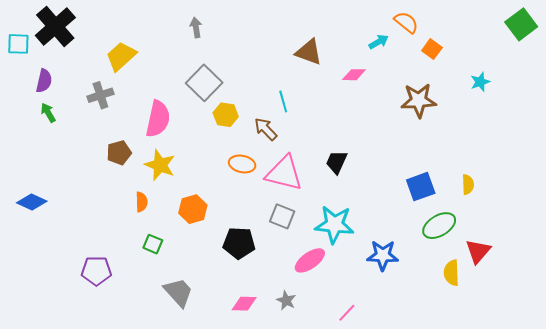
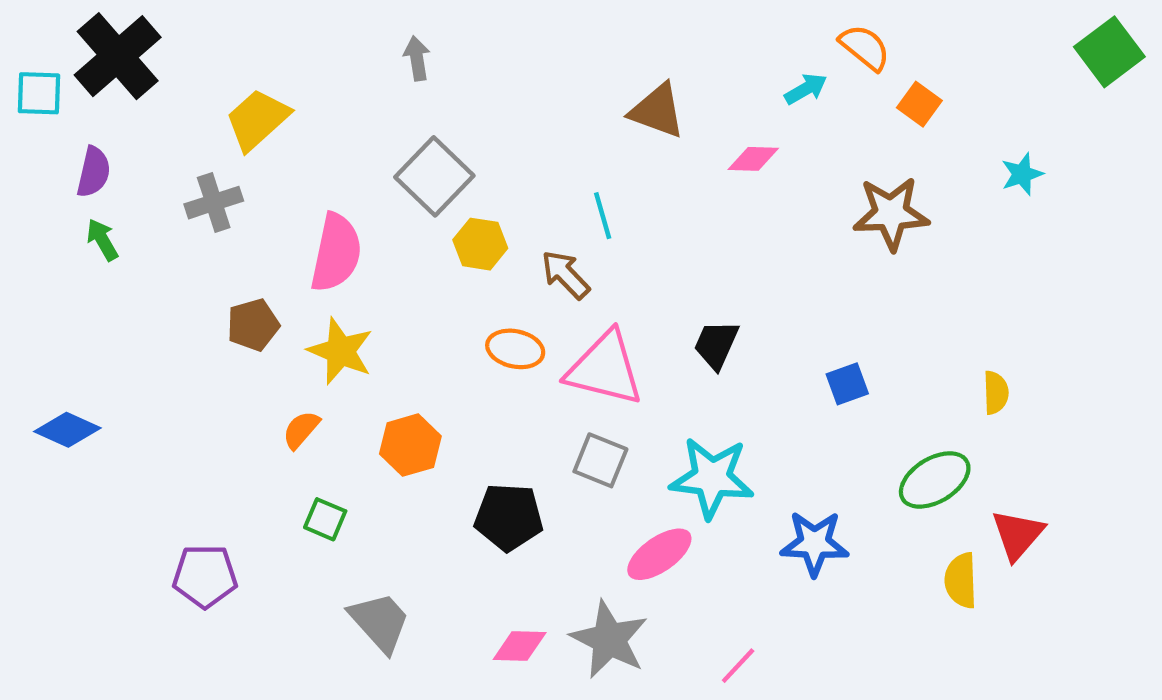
blue square: (421, 187) -> (847, 384), moved, size x0.7
orange semicircle: (142, 202) -> (301, 430), turned -138
gray star: (286, 300) -> (609, 639), size x1.8

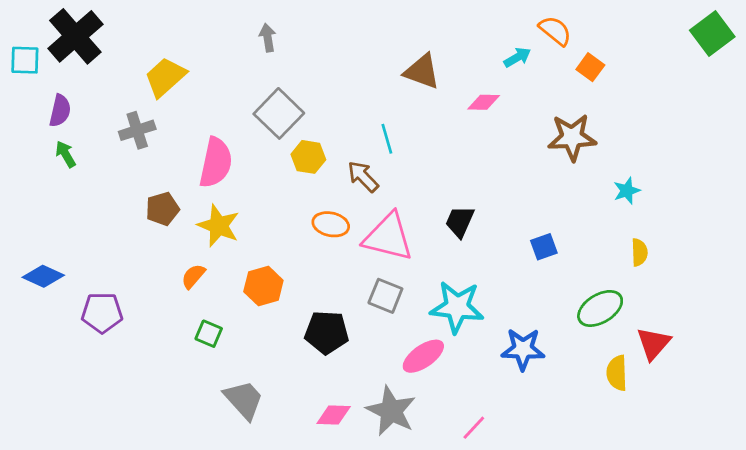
cyan star: (1022, 174) -> (627, 191), moved
purple pentagon: (205, 576) -> (102, 313), moved

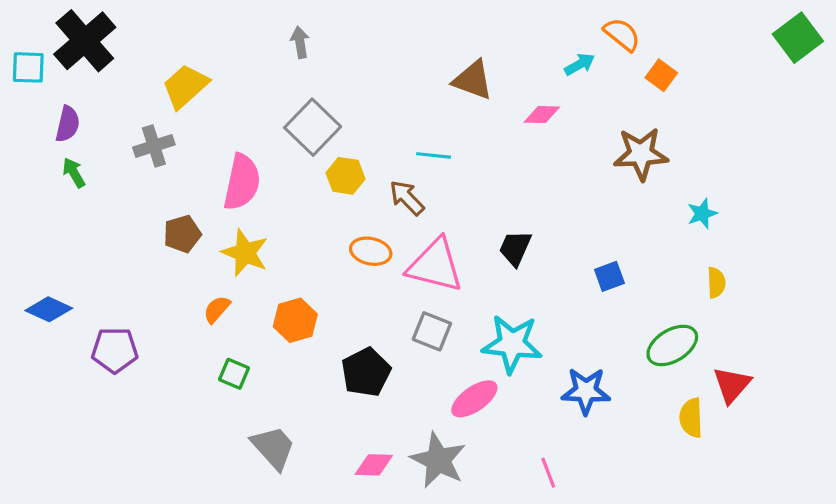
cyan line: (387, 139) -> (434, 155), turned -68
black pentagon: (327, 332) -> (366, 372), turned -30
pink line: (474, 428) -> (548, 473), moved, turned -64

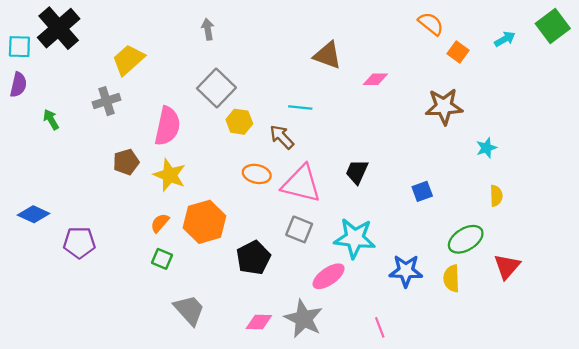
cyan arrow: (580, 64) -> (505, 39), moved
purple semicircle: (68, 124) -> (18, 85), moved
orange semicircle: (217, 309) -> (160, 223), moved
orange hexagon: (295, 320) -> (204, 222), size x1.4
yellow semicircle: (691, 418) -> (452, 278), moved

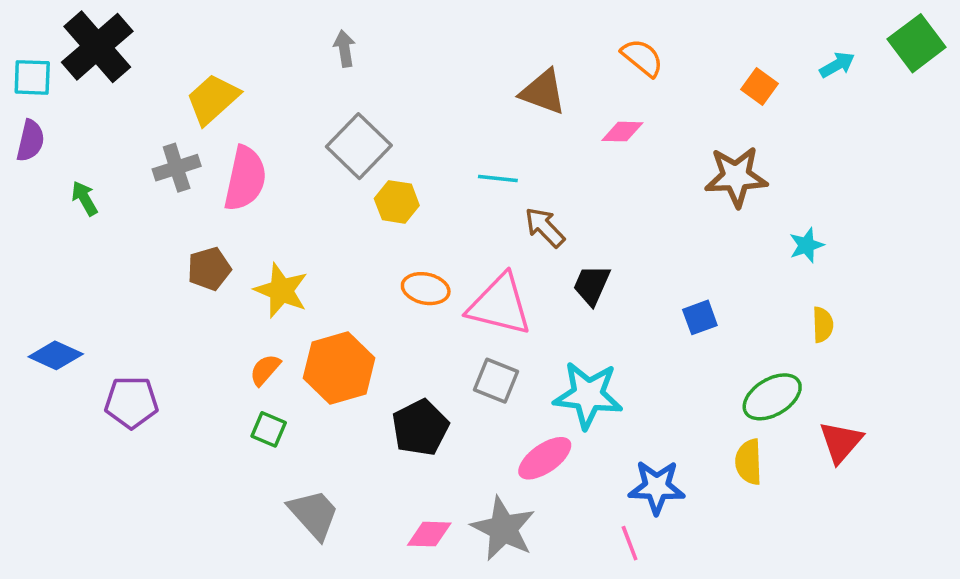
orange semicircle: (431, 24) -> (642, 58), moved
pink semicircle: (167, 126) -> (245, 179), moved
brown arrow: (282, 137) -> (545, 227), moved
blue star: (406, 271) -> (657, 487), moved

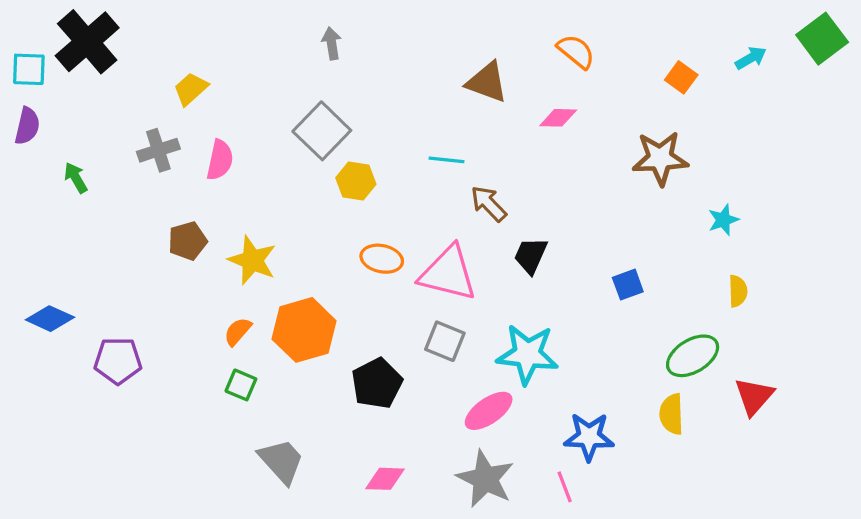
gray arrow: (344, 49) -> (332, 43), moved
yellow trapezoid: (213, 99) -> (191, 89), size x0.7
pink semicircle: (245, 179) -> (220, 160), size x0.7
gray star: (503, 529) -> (485, 479), moved

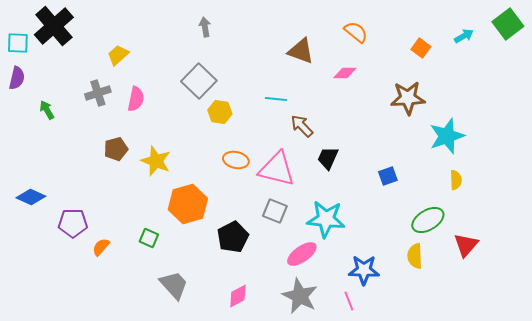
cyan star: (723, 220) -> (447, 136), size x1.8
orange semicircle: (238, 332) -> (101, 247), moved
pink diamond: (385, 479) -> (238, 296), turned -30

